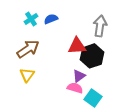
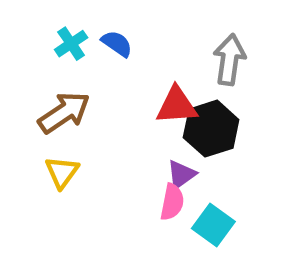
blue semicircle: (51, 19) -> (117, 44), turned 56
pink semicircle: (75, 88) -> (172, 202), turned 84

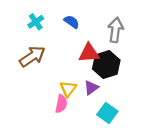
blue semicircle: (117, 44) -> (72, 22), moved
yellow triangle: (62, 172) -> (68, 89), moved
pink semicircle: (172, 202) -> (61, 104), moved

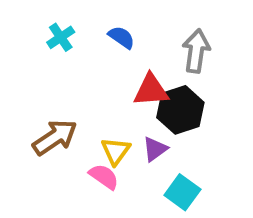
brown arrow: (32, 56) -> (55, 137), moved
pink semicircle: (61, 104) -> (104, 177), turned -66

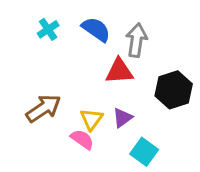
blue semicircle: (122, 37) -> (96, 29), size x1.4
gray arrow: (196, 51) -> (136, 40), moved
black hexagon: (180, 110) -> (174, 90), moved

